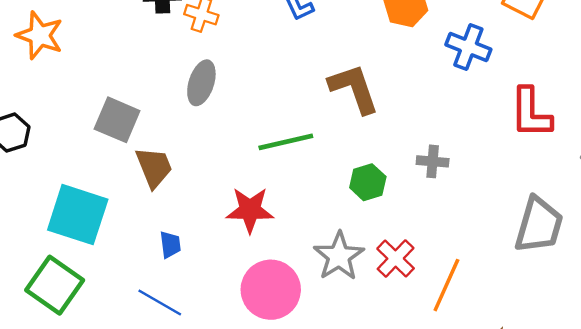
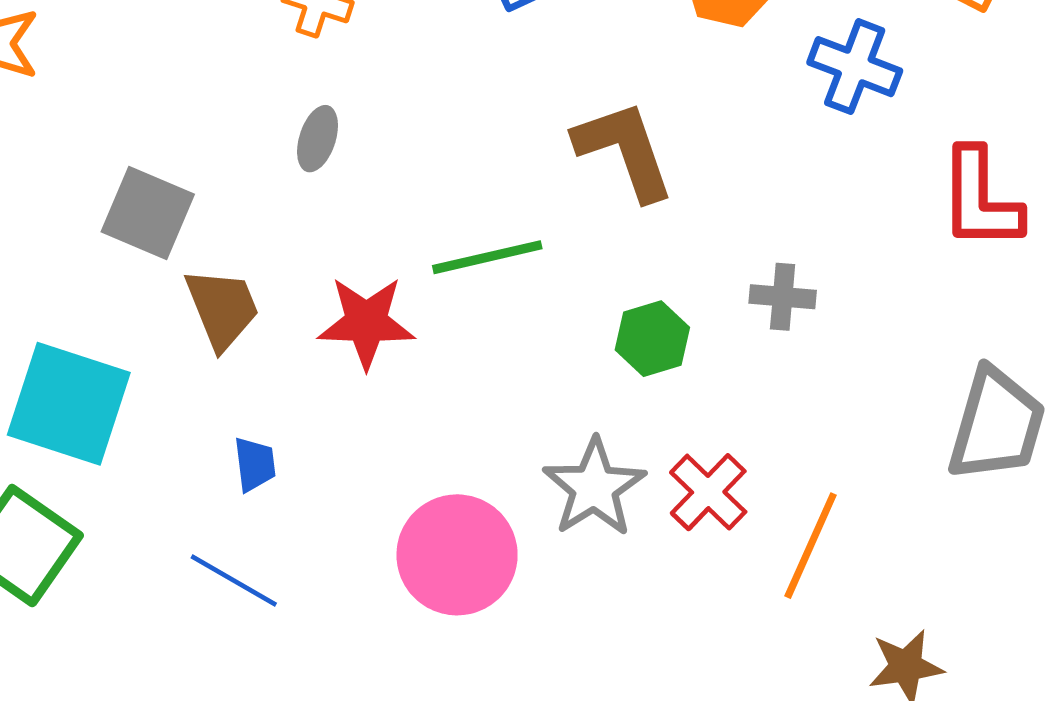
gray ellipse: (201, 83) -> (318, 139), size x0.7
red star: (250, 210) -> (366, 322), moved

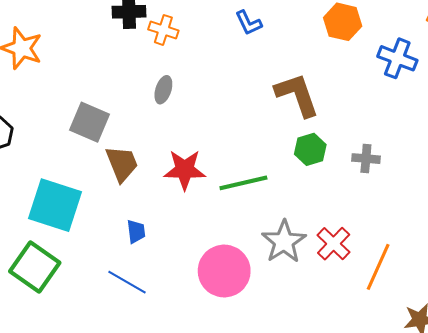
green line: (487, 257) -> (243, 183), moved
green hexagon: (652, 339) -> (310, 149), moved

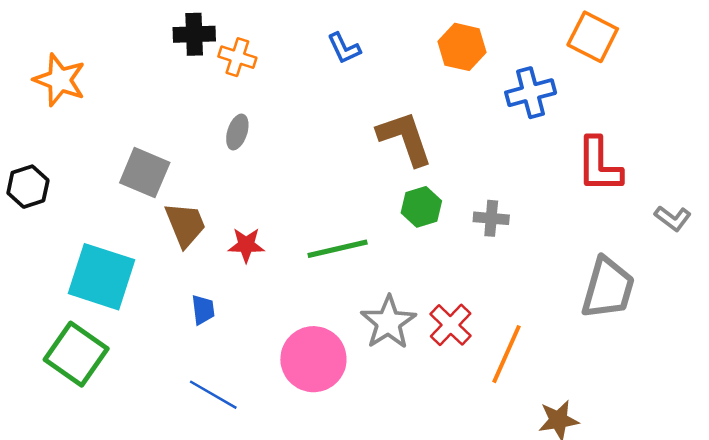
blue cross: (397, 58) -> (531, 93), turned -36
red star: (185, 170) -> (246, 245), moved, size x0.7
blue line: (127, 282) -> (213, 395), moved

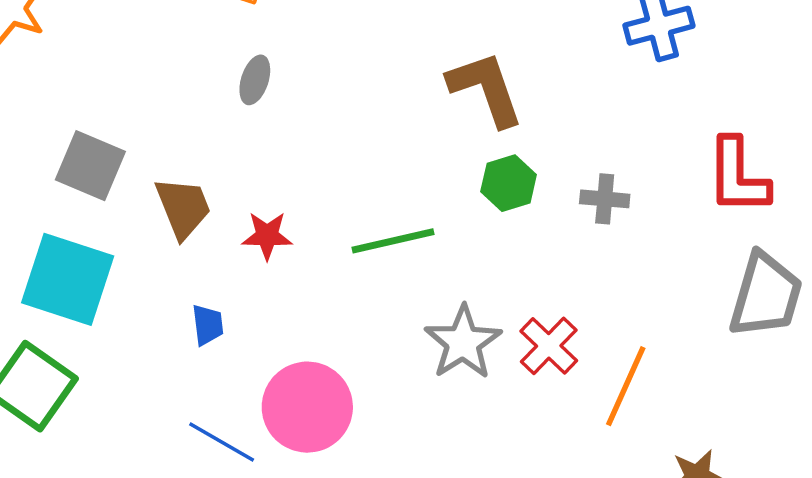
red L-shape: (599, 165) -> (738, 176), moved
gray square: (145, 173) -> (90, 166), moved
pink circle: (313, 359) -> (307, 407), moved

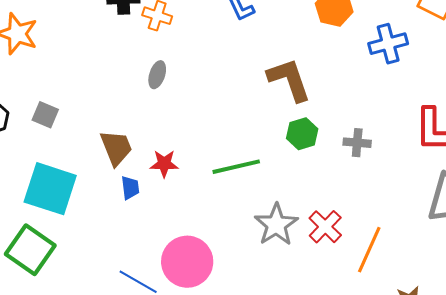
gray square: (90, 166) -> (45, 115), moved, size x0.7
blue trapezoid: (208, 325) -> (130, 188), moved

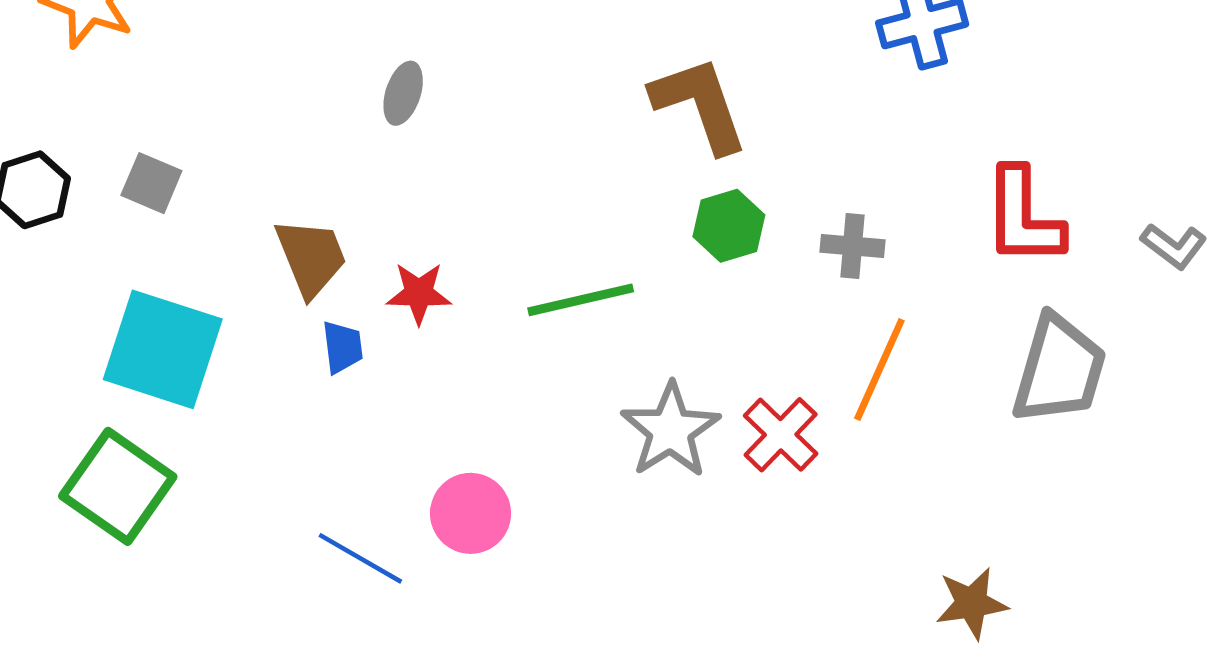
orange line: (369, 250) -> (879, 370), moved
pink circle: (187, 262) -> (471, 513), size x0.7

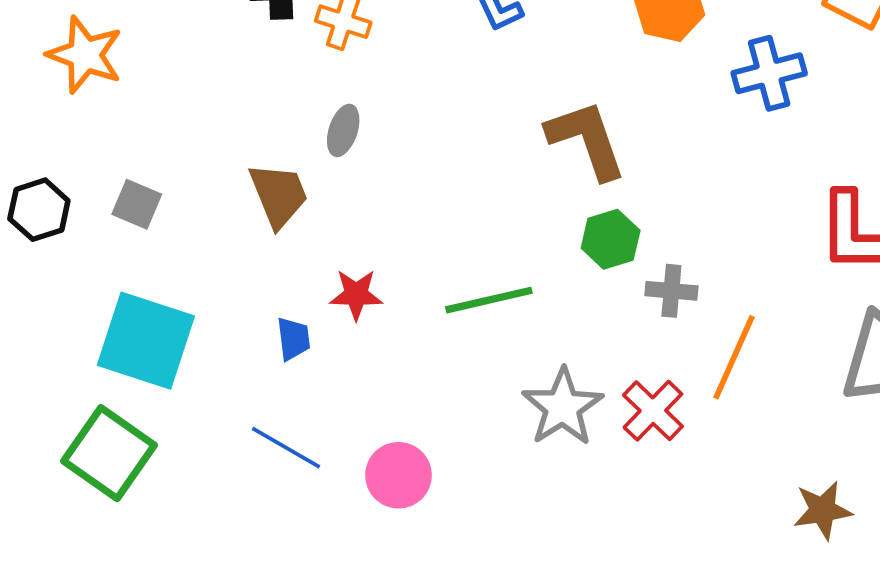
gray cross: (852, 246) -> (671, 291), moved
brown trapezoid: (311, 257) -> (279, 195), moved
blue line: (360, 558) -> (286, 448), moved
brown star: (972, 603) -> (823, 510), moved

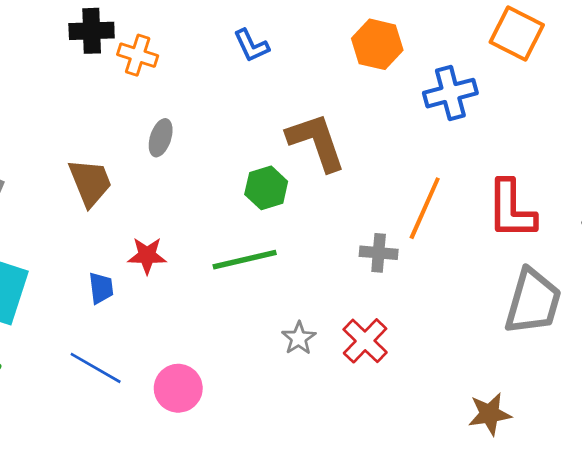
gray ellipse: (343, 130) -> (161, 138), moved
green hexagon: (611, 239) -> (266, 188), moved
orange line: (734, 357) -> (425, 208), moved
gray star: (563, 407) -> (299, 338), size x0.6

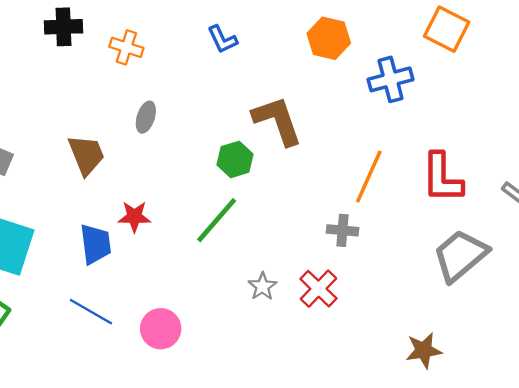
black cross: (92, 31) -> (63, 27), moved
gray cross: (379, 253) -> (342, 230), moved
green line: (245, 260) -> (217, 220), turned -36
blue trapezoid: (101, 288) -> (95, 244), size x1.5
gray trapezoid: (533, 302) -> (460, 255), turned -146

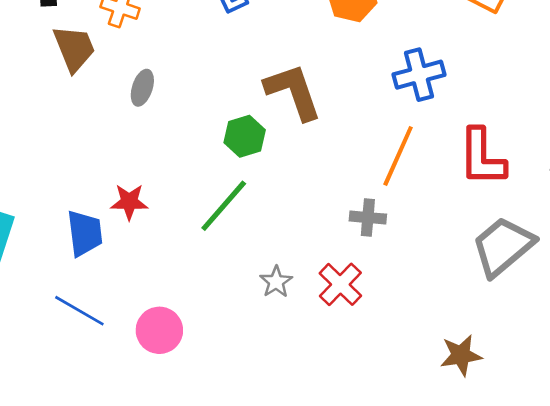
blue cross: (391, 79) -> (419, 75), moved
brown trapezoid: (86, 155) -> (74, 48), moved

